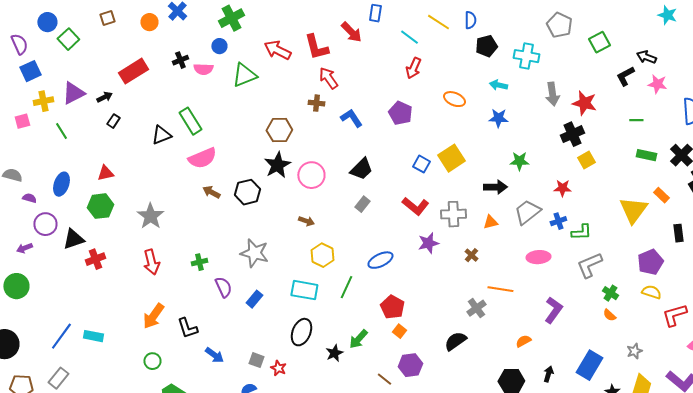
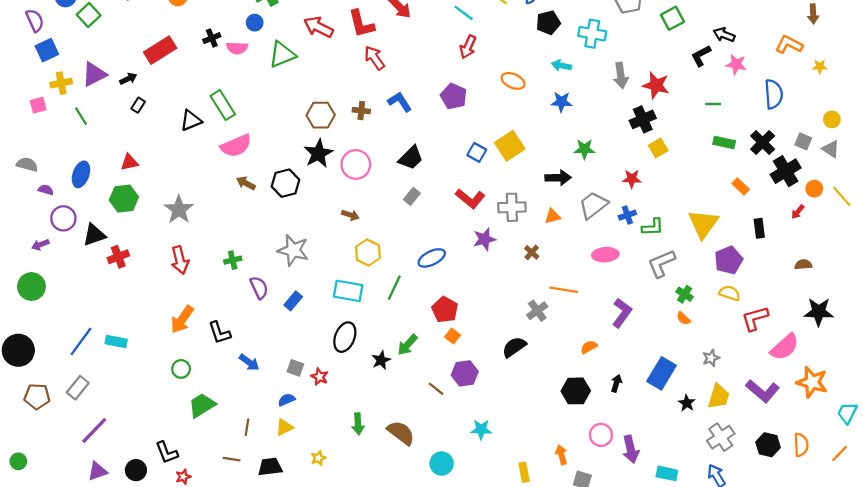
brown cross: (316, 103) -> (361, 111), moved
yellow triangle: (633, 210) -> (703, 224), moved

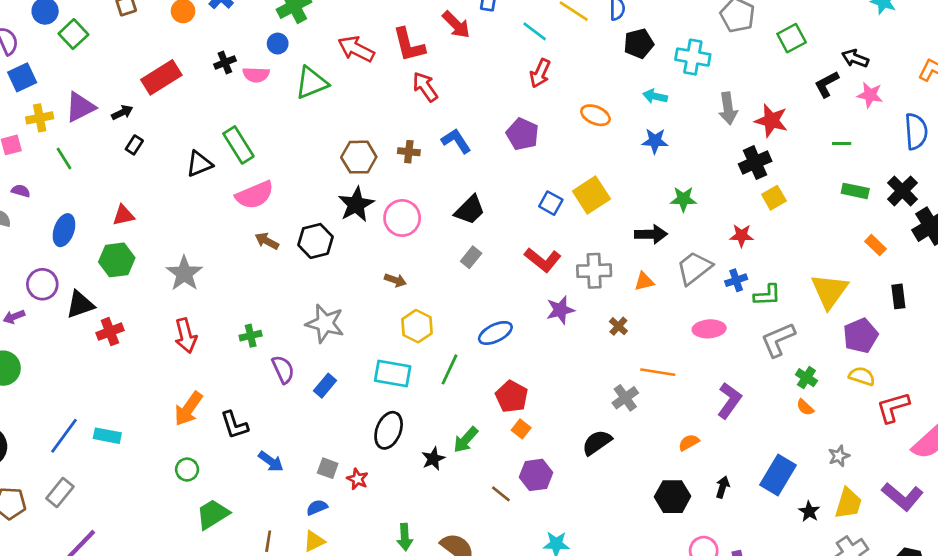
purple semicircle: (46, 190) -> (21, 191), moved

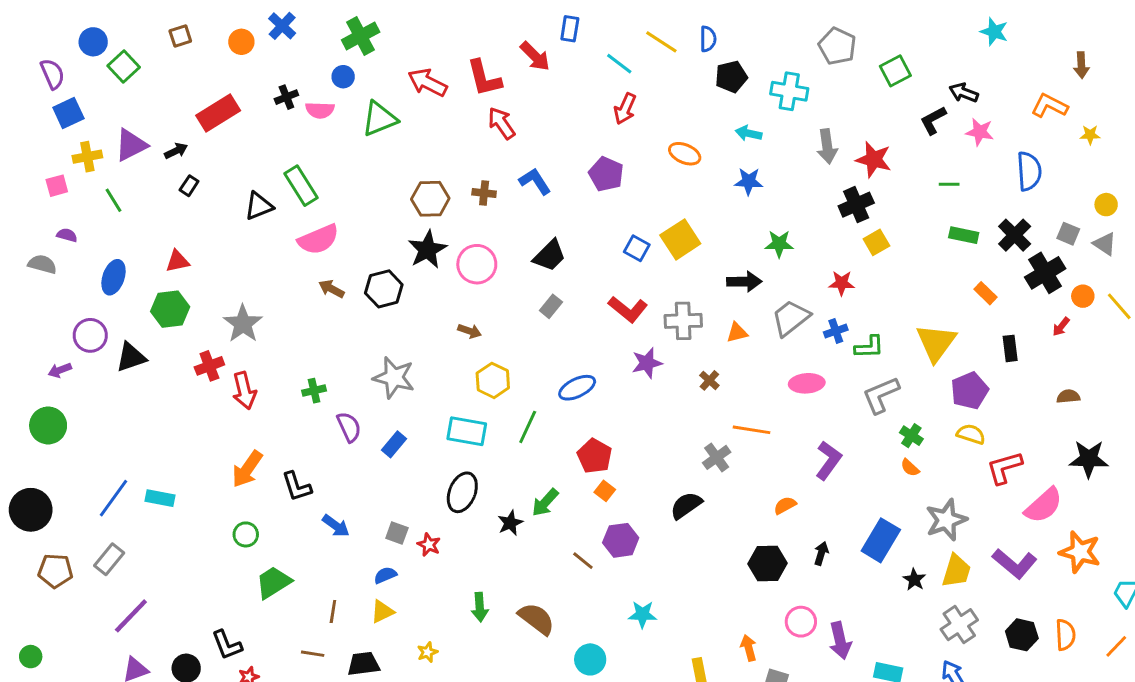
red cross: (110, 332) -> (209, 366), moved
gray star: (839, 456) -> (946, 520), size x1.8

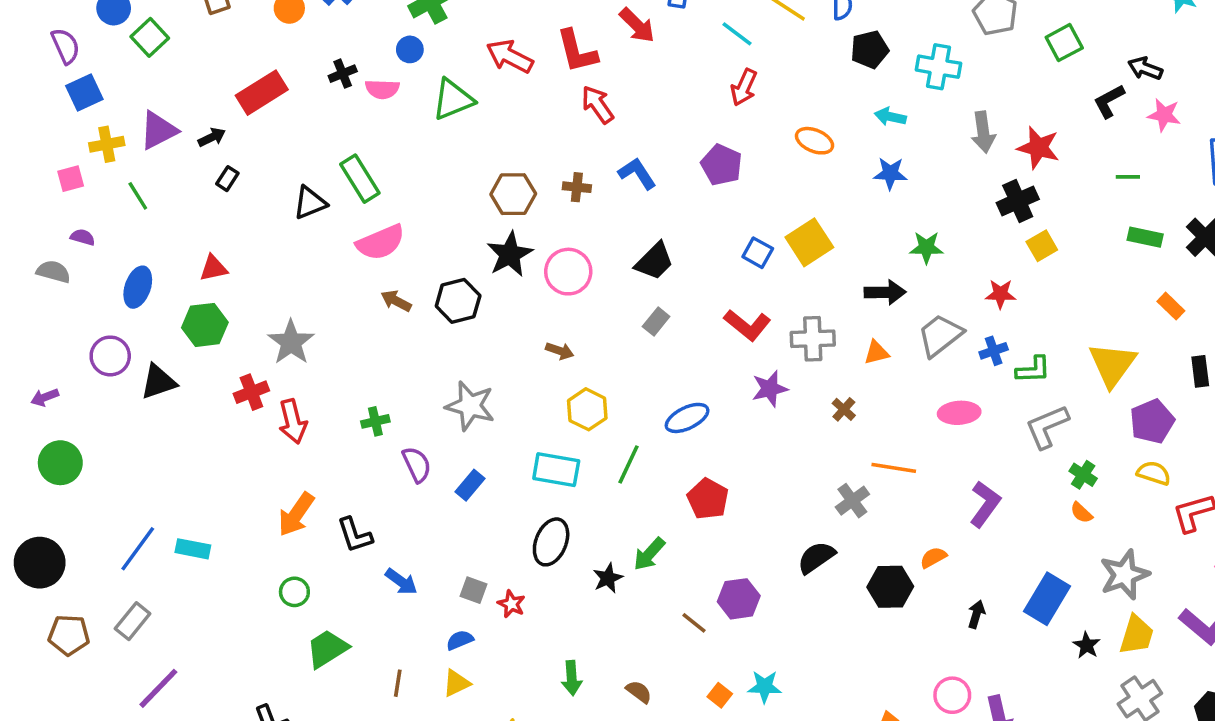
purple arrow: (60, 370) -> (45, 397), moved
orange square: (605, 491) -> (720, 695), moved
black hexagon: (767, 564) -> (890, 587), moved
brown semicircle: (536, 619) -> (639, 692), size x0.6

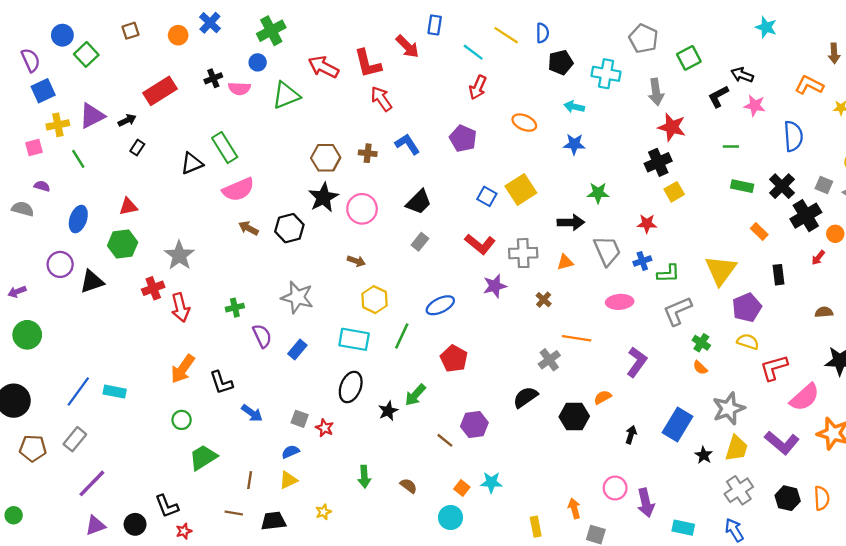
gray arrow: (983, 132) -> (656, 92), moved
gray trapezoid: (940, 335) -> (607, 251), turned 104

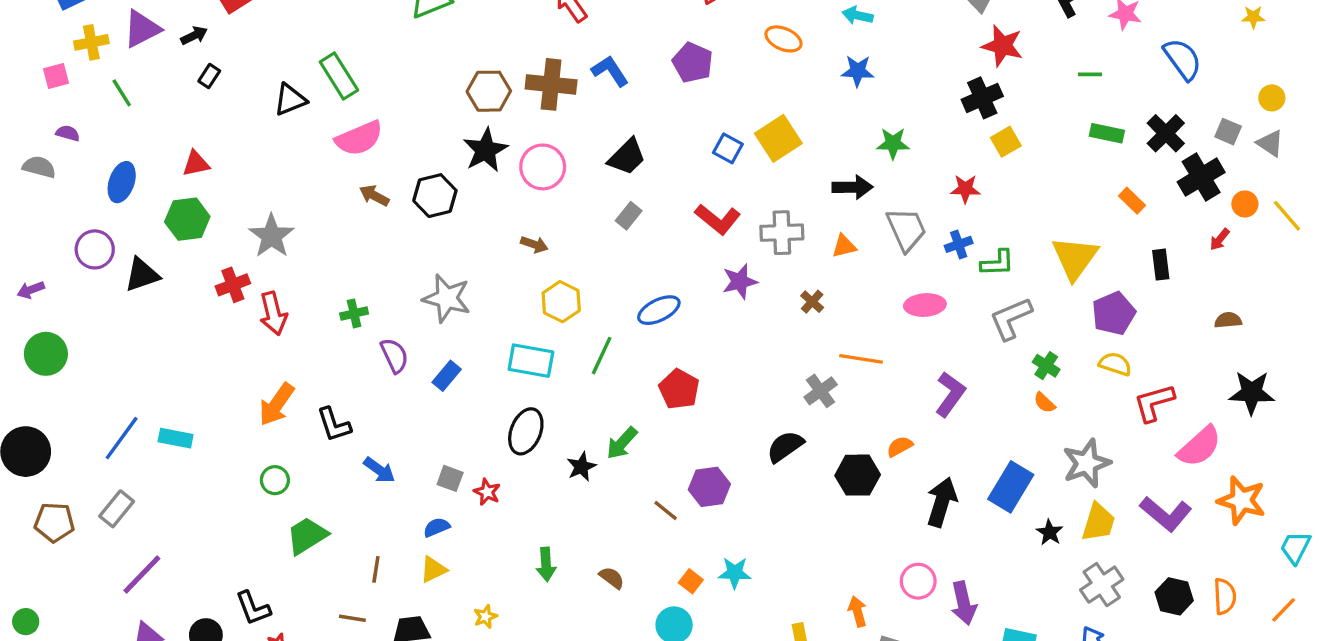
blue semicircle: (793, 136) -> (1183, 59), turned -32
brown cross: (368, 153) -> (551, 84), size x1.8
black arrow: (631, 435) -> (942, 502), size x1.8

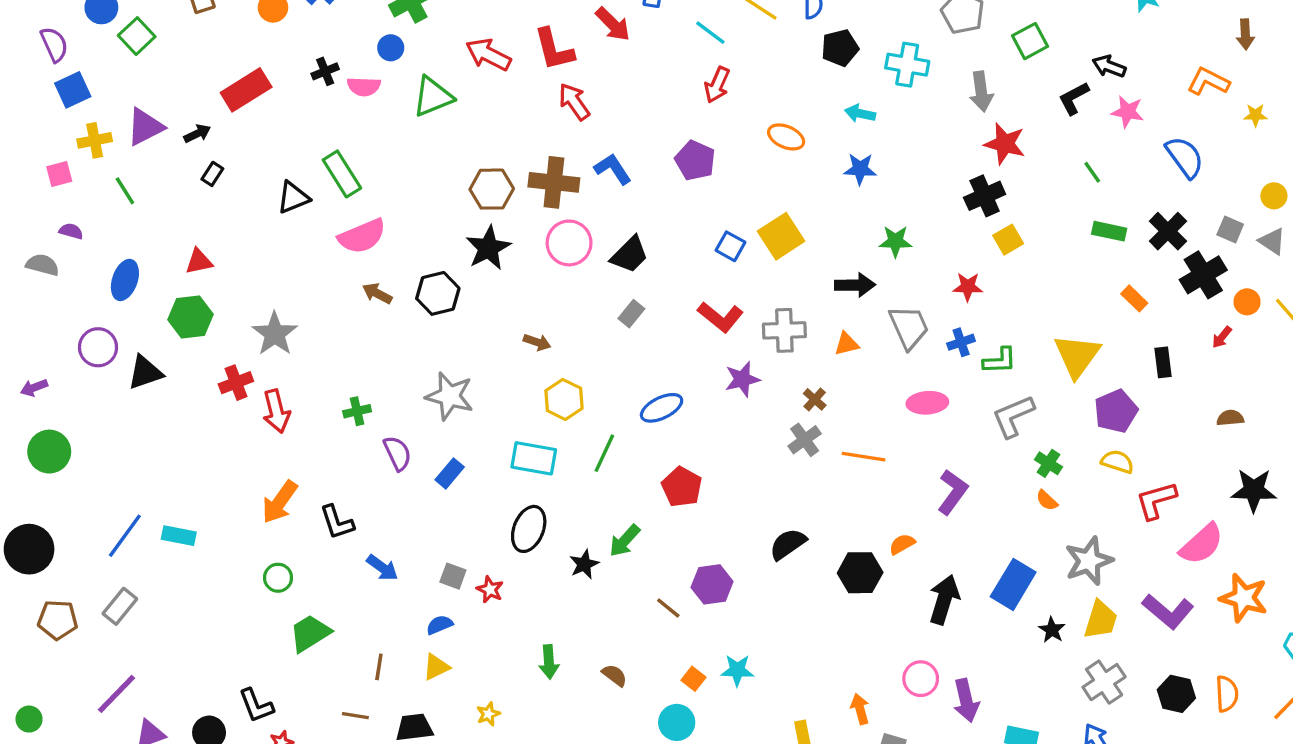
green line: (1090, 74) -> (1092, 172), turned 55
pink circle: (543, 167) -> (569, 243), moved
gray cross: (821, 391) -> (805, 440), moved
purple line: (142, 574) -> (117, 694), moved

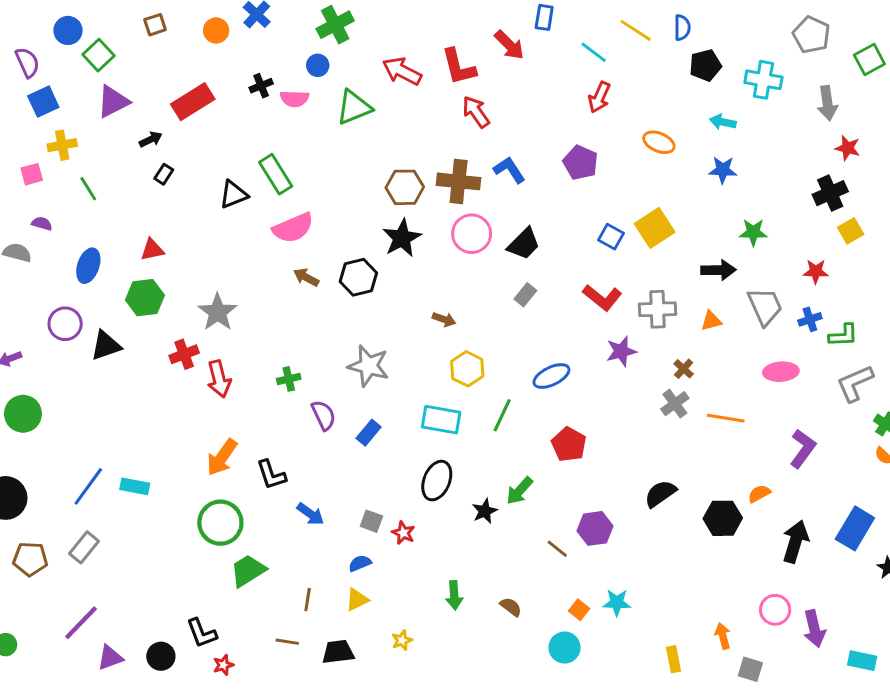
purple triangle: (145, 127) -> (113, 102), moved
red star: (1005, 144) -> (848, 148), size x0.7
green circle: (278, 578) -> (220, 523), size x1.8

